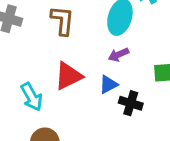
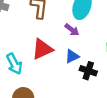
purple arrow: (118, 55) -> (72, 30), moved, turned -120

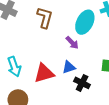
red triangle: (42, 49) -> (44, 73), moved

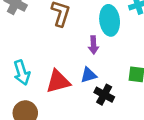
cyan ellipse: (85, 22) -> (110, 20), turned -35
purple arrow: (72, 43) -> (93, 45), turned 40

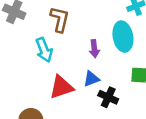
cyan ellipse: (110, 20) -> (123, 37), moved
cyan arrow: (22, 73) -> (44, 50), moved

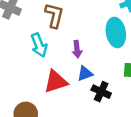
purple arrow: (94, 49) -> (77, 49), moved

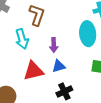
black cross: (101, 92) -> (64, 91), moved, turned 35

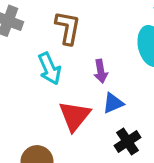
red triangle: (33, 71) -> (75, 116), turned -30

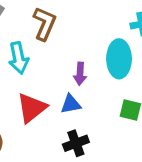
purple arrow: (101, 71) -> (80, 74), moved

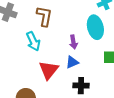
black cross: (76, 143) -> (81, 86), turned 35

